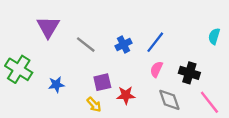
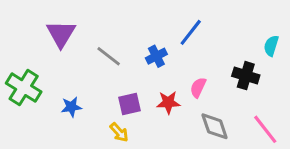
blue line: (155, 42) -> (191, 32), moved
black cross: (189, 73) -> (246, 76), moved
red star: (126, 95) -> (168, 102), moved

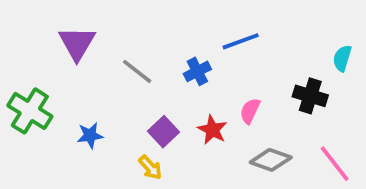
blue line: (191, 32) -> (241, 41), turned 32
red star: (168, 102) -> (212, 130), turned 30
purple square: (130, 104) -> (163, 132), turned -30
gray diamond: (215, 126) -> (271, 160), turned -52

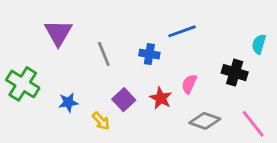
gray line: (137, 71) -> (104, 54), turned 30
blue cross: (197, 71) -> (149, 54), turned 36
yellow arrow: (150, 167) -> (101, 121), moved

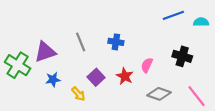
blue line: (182, 31) -> (173, 15), moved
purple triangle: (58, 33) -> (45, 52), moved, turned 40
cyan semicircle: (259, 44) -> (201, 22), moved, turned 72

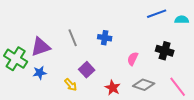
red star: (125, 76) -> (113, 88), moved
blue star: (53, 80) -> (40, 73), moved

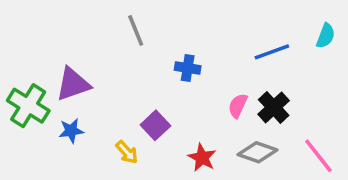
blue line: (157, 14) -> (272, 52), moved
cyan semicircle: (182, 20) -> (326, 36), turned 112
gray line: (73, 38) -> (136, 30), moved
black cross: (165, 51) -> (274, 107), moved, turned 30

